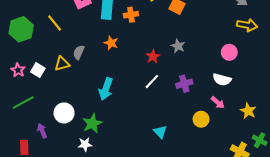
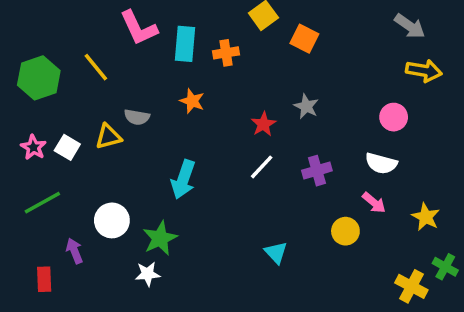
gray semicircle: (79, 52) -> (137, 117), turned -104

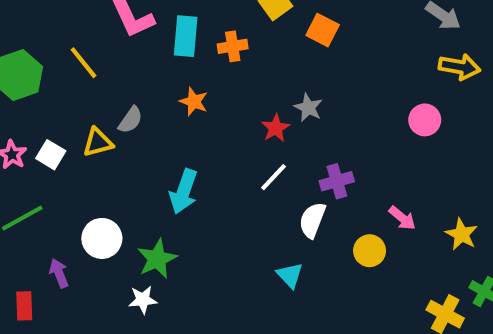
gray star: (306, 106) -> (308, 108), moved
gray semicircle: (137, 117) -> (130, 120), turned -65
white semicircle: (381, 163) -> (312, 220), moved, turned 96

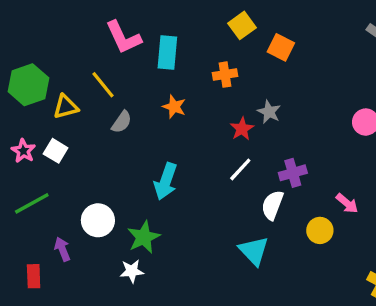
orange cross: (233, 46) -> (225, 75), moved
yellow line: (83, 63) -> (103, 85), moved
yellow triangle: (98, 142) -> (66, 107), moved
cyan triangle: (290, 275) -> (254, 251), size x1.4

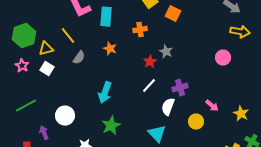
pink star: (23, 151) -> (22, 66), moved
white square: (56, 151) -> (47, 69), moved
green star: (144, 237) -> (111, 126), moved

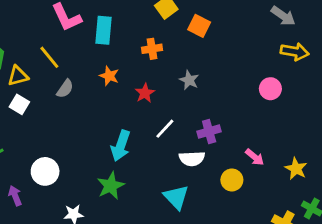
red star: (150, 62) -> (145, 93), moved
cyan arrow: (105, 93) -> (121, 146), moved
white semicircle: (168, 107) -> (192, 159), turned -114

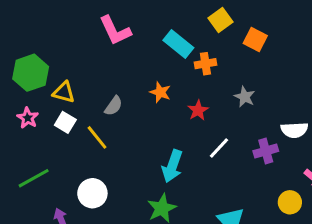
cyan rectangle: (104, 30) -> (178, 44), moved, turned -56
yellow line: (49, 57) -> (97, 137), moved
yellow triangle: (18, 76) -> (64, 92), turned 30
white semicircle: (192, 159) -> (294, 130), moved

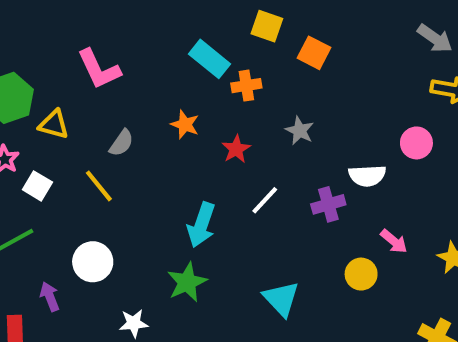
yellow square: (221, 20) -> (267, 26), turned -35
pink L-shape: (115, 30) -> (99, 69), moved
white square: (65, 122) -> (37, 186), moved

